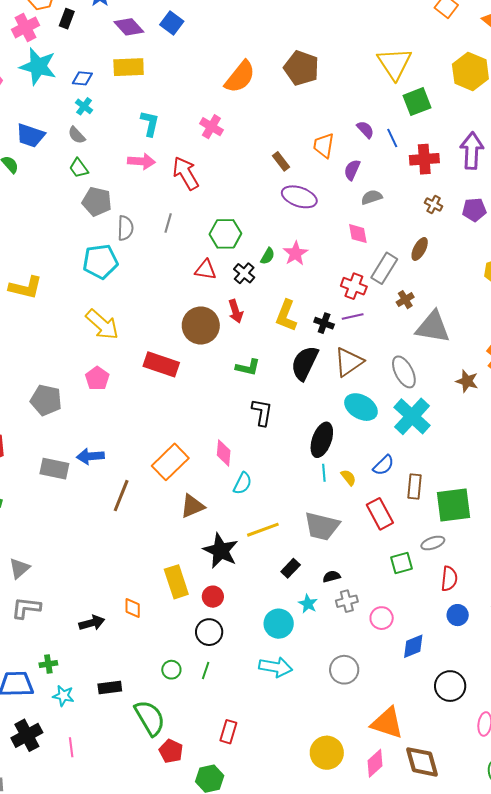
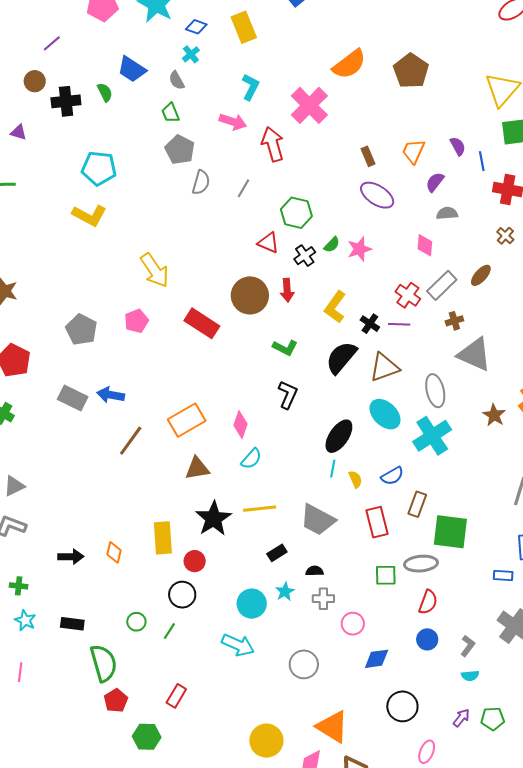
yellow rectangle: (129, 67) -> (244, 27), turned 56
pink cross: (211, 127) -> (309, 105), size x1.6
cyan pentagon: (100, 262) -> (99, 168), moved
gray ellipse: (433, 543) -> (421, 564), size x1.4

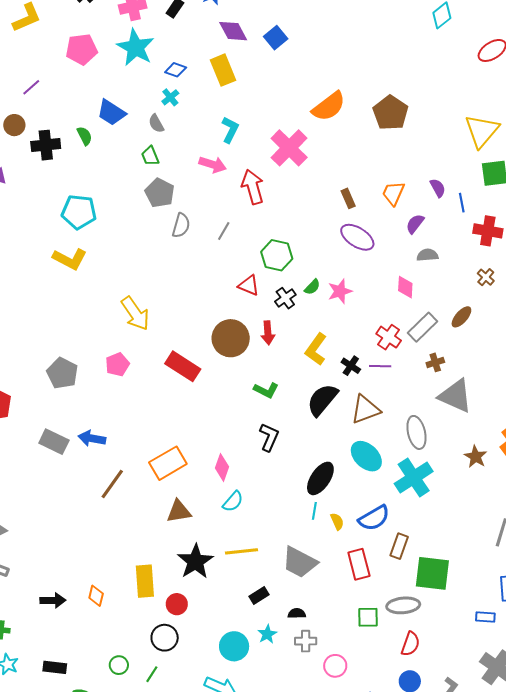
blue semicircle: (392, 476) -> (374, 518), size x1.4

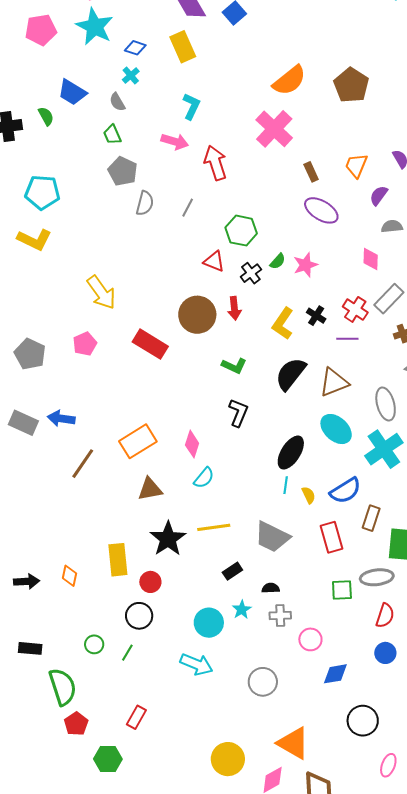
pink cross: (289, 148) -> (274, 129), moved
black cross: (351, 366) -> (316, 316), moved

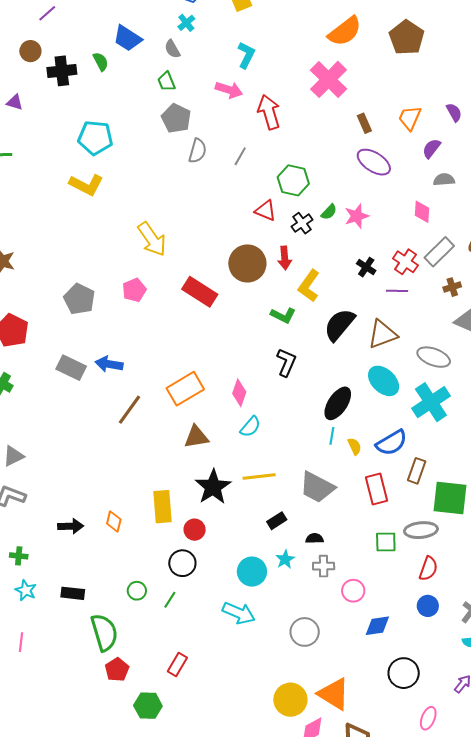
yellow L-shape: (283, 324) -> (309, 286), moved
gray ellipse: (386, 404) -> (434, 357), turned -56
yellow circle: (228, 759) -> (290, 700), moved

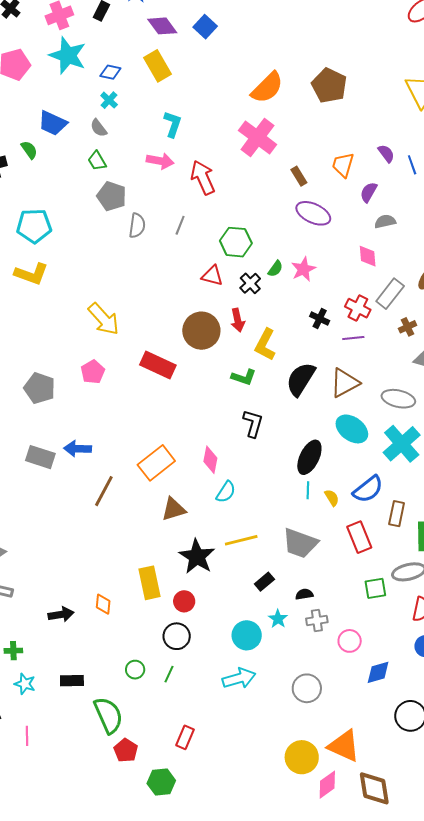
cyan arrow: (239, 613) -> (239, 678), turned -32

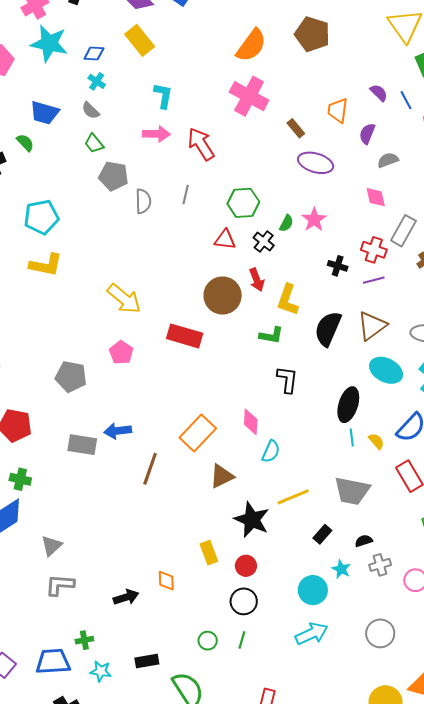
yellow rectangle: (149, 583) -> (209, 553), size x0.7

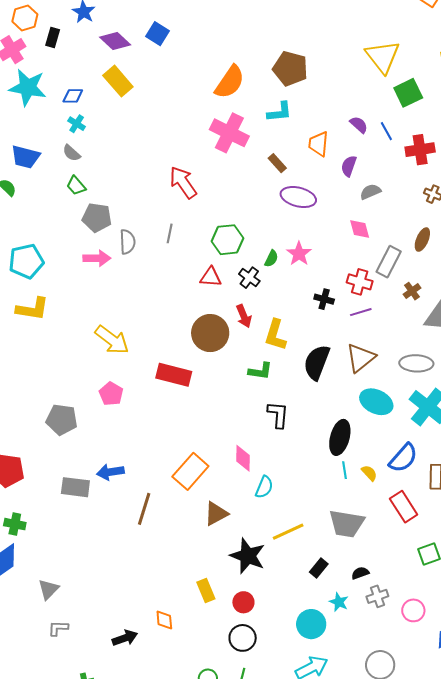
cyan L-shape: (163, 96) -> (280, 112), moved, turned 76
pink arrow: (156, 134) -> (97, 258), moved
gray L-shape: (60, 585) -> (58, 628), size x0.7

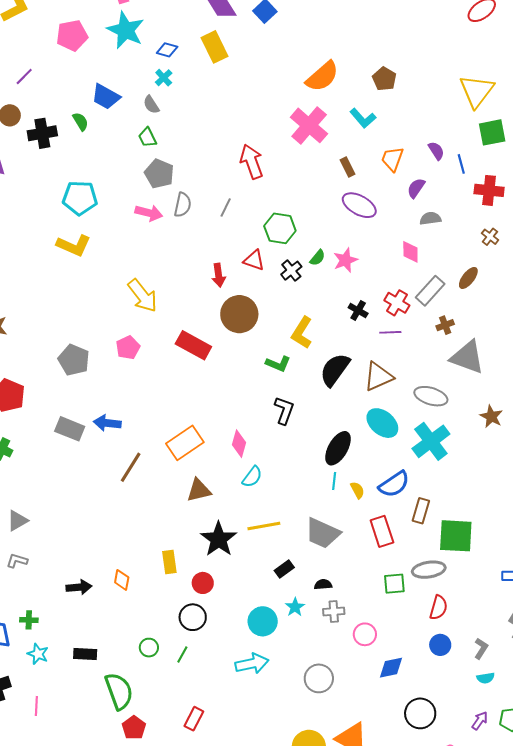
brown pentagon: (290, 69) -> (384, 79), size x0.7
cyan L-shape: (280, 112) -> (363, 118), turned 40
red arrow: (244, 316) -> (219, 275), moved

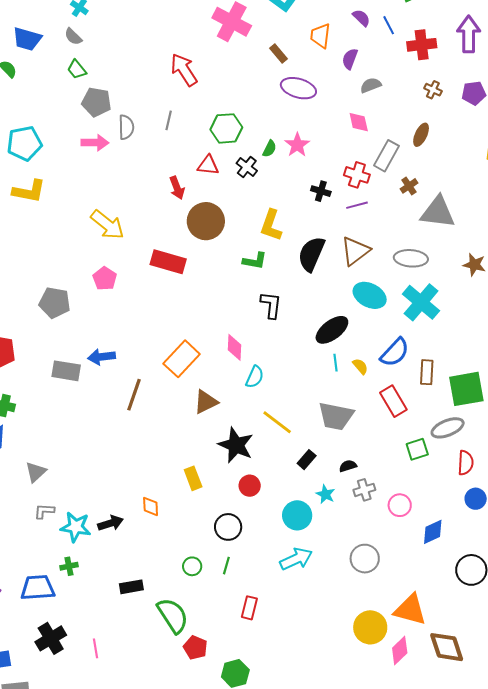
black ellipse: (338, 448) -> (332, 330), turned 36
yellow line: (264, 526) -> (277, 422), turned 60
red circle: (203, 583) -> (250, 486), moved
cyan star: (38, 654) -> (76, 527), moved, size x1.4
red rectangle: (194, 719) -> (249, 608), moved

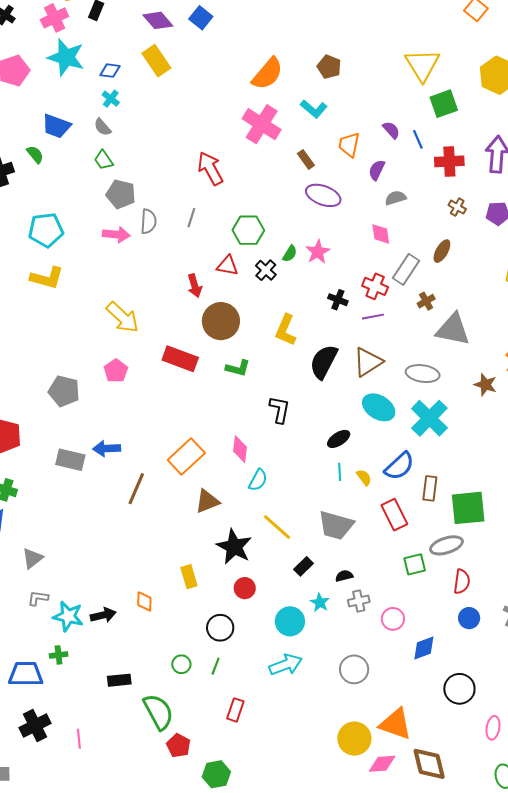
green L-shape: (255, 261) -> (238, 368), moved
black ellipse: (332, 330) -> (339, 439), size x0.7
pink diamond: (400, 651) -> (382, 764), turned 36

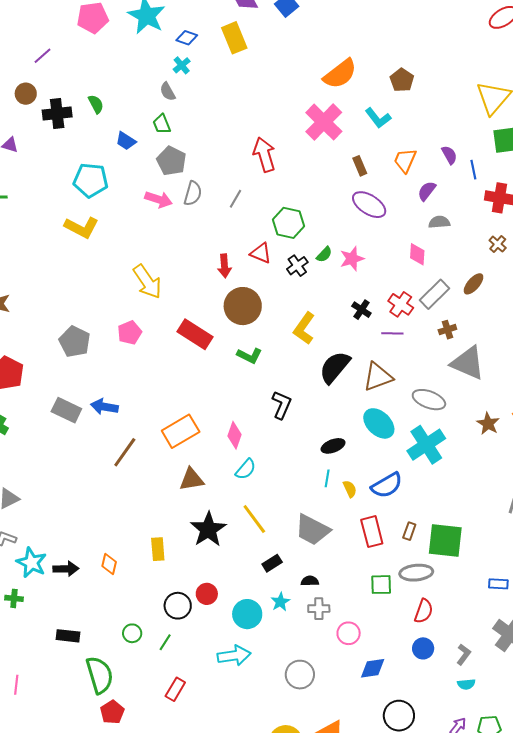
blue trapezoid: (56, 126) -> (126, 141), moved, size x0.7
brown rectangle: (430, 488) -> (409, 531), moved, size x0.7
red circle: (245, 588) -> (207, 594), moved

